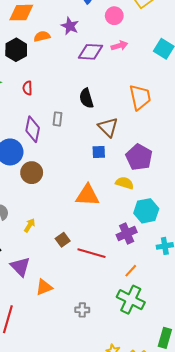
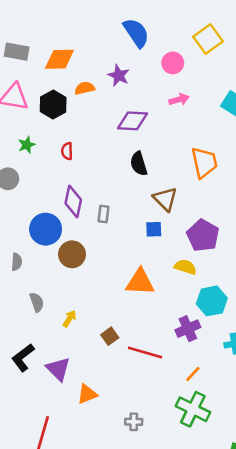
purple diamond: (90, 52) -> (132, 121), moved
gray rectangle: (57, 119) -> (103, 214), moved

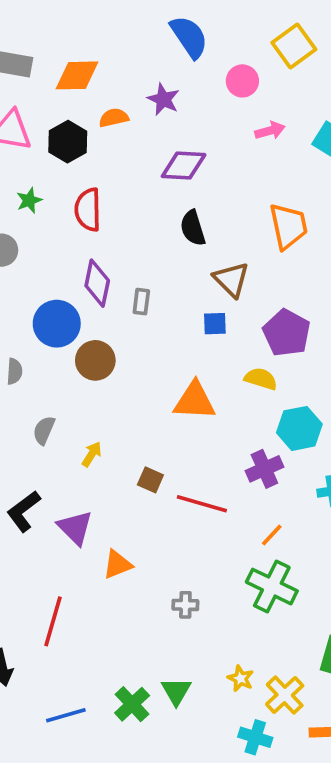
pink arrow: (179, 99) -> (270, 131), moved
red semicircle: (67, 151) -> (88, 210), size x1.6
gray semicircle: (37, 302) -> (44, 430), turned -138
brown square: (110, 336) -> (150, 480), turned -30

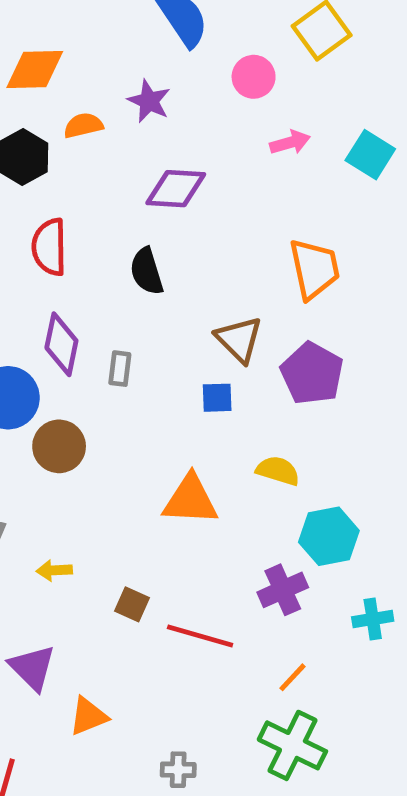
black semicircle: (193, 228) -> (147, 271), moved
purple pentagon: (287, 333) -> (312, 373), moved
yellow arrow: (92, 454) -> (54, 570), turned -125

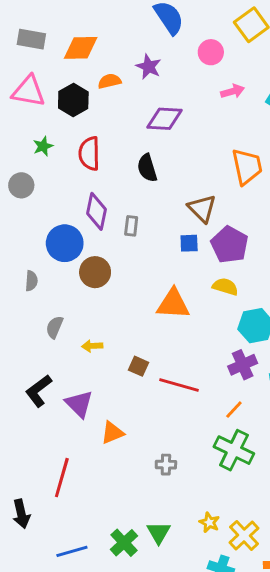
purple pentagon: (312, 373) -> (230, 245), moved
purple cross: (283, 590) -> (243, 365), moved

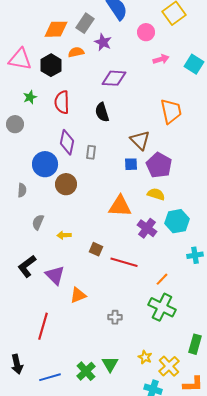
gray rectangle: (31, 39) -> (85, 23), moved, turned -66
purple cross: (243, 365) -> (147, 228), moved, turned -30
black arrow: (21, 514) -> (17, 364), moved

